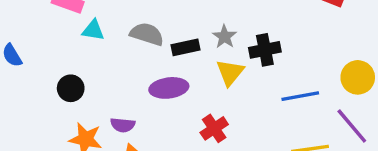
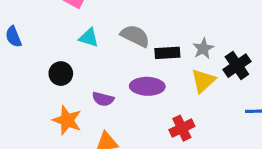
cyan triangle: (93, 30) -> (89, 38), moved
black cross: (265, 50) -> (237, 66), turned -32
purple semicircle: (123, 125) -> (103, 99), moved

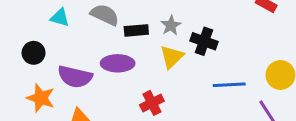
black cross: (237, 66) -> (204, 41), turned -35
purple semicircle: (103, 99) -> (75, 77), size x1.6

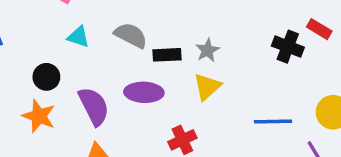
black cross: (204, 41) -> (288, 47), moved
purple semicircle: (75, 77) -> (94, 106), turned -132
orange star: (41, 98) -> (39, 116), moved

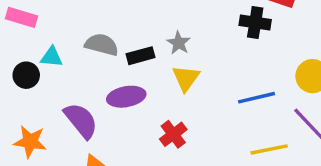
black circle: (46, 77) -> (26, 75), moved

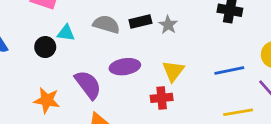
black rectangle: (141, 56) -> (140, 22), moved
yellow triangle: (186, 78) -> (173, 71), moved
red cross: (173, 134) -> (162, 98), turned 30

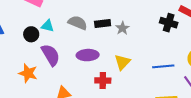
purple semicircle: (88, 85) -> (51, 55), moved
red cross: (162, 98) -> (103, 81), moved

